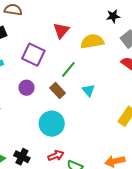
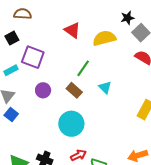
black star: (113, 16) -> (127, 18), moved
red triangle: (61, 30) -> (72, 30), turned -30
purple square: (33, 55) -> (33, 57), moved

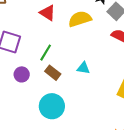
green line: (83, 68) -> (46, 53), moved
cyan triangle: (105, 87) -> (83, 68), turned -32

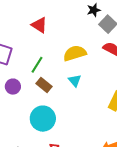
yellow semicircle: (80, 19) -> (75, 53), moved
cyan triangle: (83, 68) -> (75, 81), turned 40

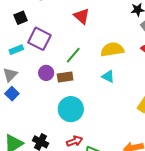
cyan triangle: (75, 81) -> (108, 76), turned -32
brown rectangle: (44, 85) -> (65, 77), moved, turned -56

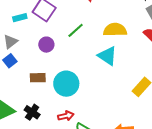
cyan triangle: (108, 76) -> (107, 56), size x1.5
brown rectangle: (65, 77) -> (38, 78), moved

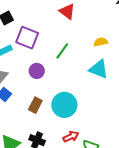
yellow semicircle: (115, 30) -> (101, 42), size x0.6
brown rectangle: (38, 78) -> (35, 105), turned -49

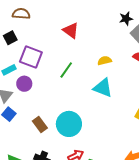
purple circle: (37, 71) -> (24, 84), moved
brown rectangle: (35, 105) -> (40, 124), turned -63

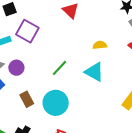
green line: (66, 70) -> (59, 68), moved
purple circle: (24, 84) -> (16, 68), moved

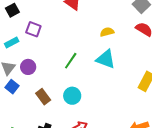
purple square: (27, 31) -> (33, 29), size x0.7
cyan circle: (56, 103) -> (72, 96), size x0.7

